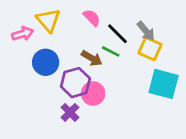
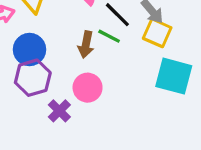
brown arrow: (92, 58) -> (86, 45), turned 70
purple hexagon: (75, 83) -> (33, 78), moved

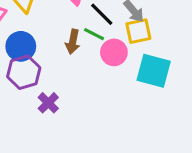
yellow square: (157, 33) -> (138, 31), turned -36
pink circle: (88, 88) -> (114, 52), moved

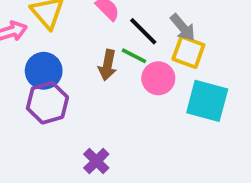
yellow square: (138, 31) -> (188, 52), turned 32
purple cross: (48, 103) -> (96, 161), moved

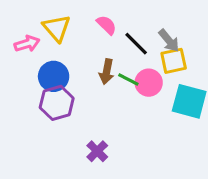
yellow square: (188, 52) -> (174, 61), turned -32
green line: (134, 56) -> (128, 79), moved

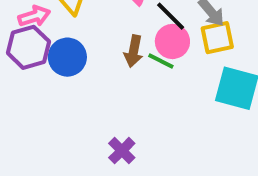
pink circle: (149, 83) -> (172, 41), moved
purple hexagon: (57, 103) -> (28, 47), moved

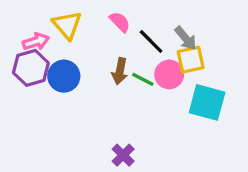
pink circle: (172, 41) -> (169, 74), moved
purple cross: (122, 151) -> (123, 155), moved

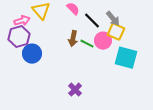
yellow square: (191, 60) -> (116, 32), turned 36
blue circle: (64, 76) -> (32, 54), moved

